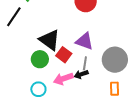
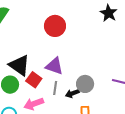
gray circle: (115, 60) -> (85, 84), size x0.7
black arrow: (81, 74) -> (72, 93), moved

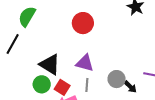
red square: (34, 80) -> (62, 87), moved
black arrow: (72, 93) -> (130, 87), moved, turned -112

